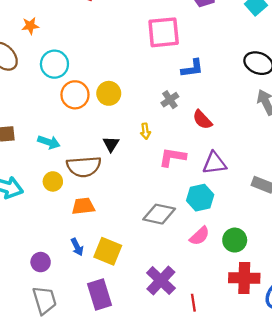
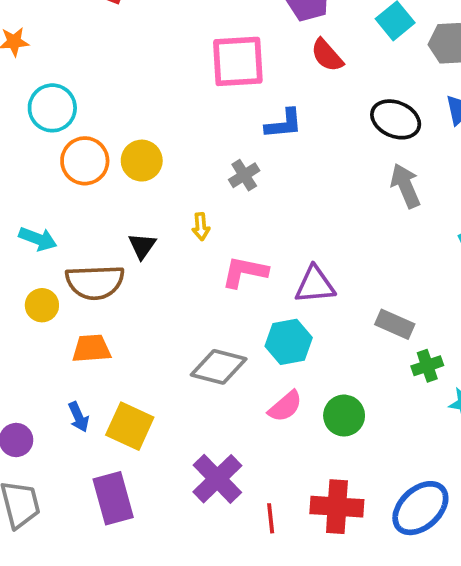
red semicircle: (202, 120) -> (327, 55), moved
red cross: (244, 278) -> (337, 507), moved

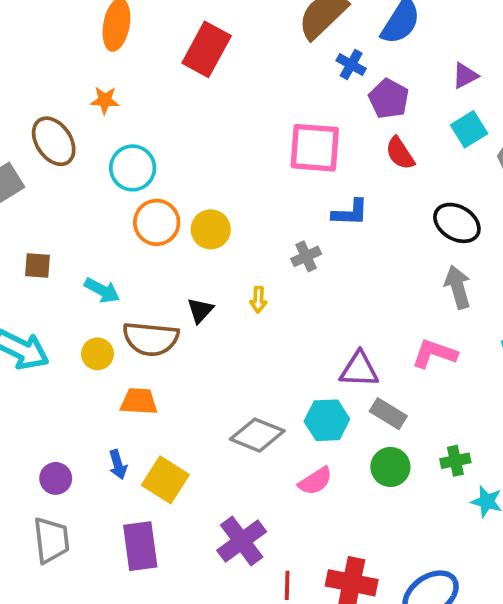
pink L-shape: (245, 272) -> (434, 354), moved
gray rectangle: (395, 324) -> (388, 414), moved
green circle: (344, 416) -> (390, 467), moved

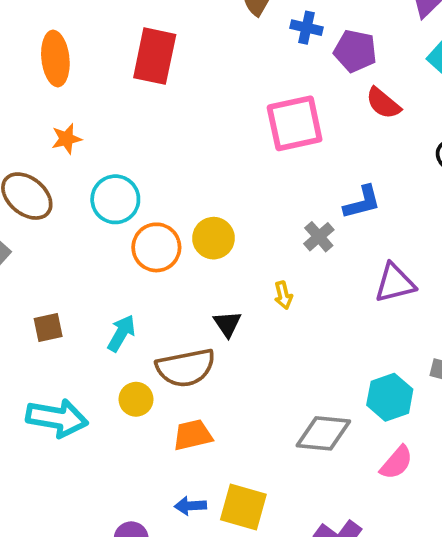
blue L-shape: (350, 213) -> (362, 202), moved
cyan arrow: (102, 290) -> (121, 333), turned -72
purple triangle: (359, 370) -> (395, 283), moved
blue arrow: (118, 465) -> (190, 506), turned 120

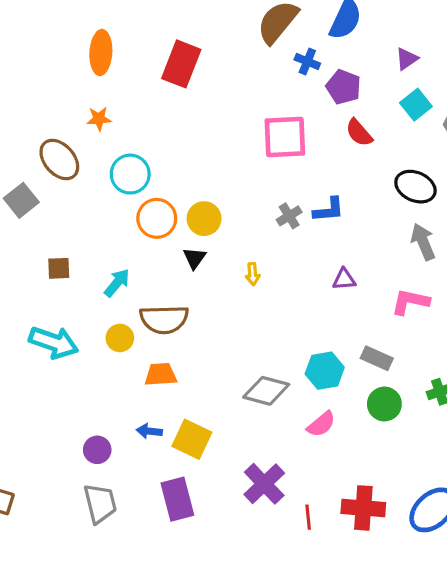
gray cross: (319, 237) -> (289, 216), moved
purple triangle: (395, 283) -> (344, 279), size x0.7
black triangle: (227, 324) -> (194, 258), moved

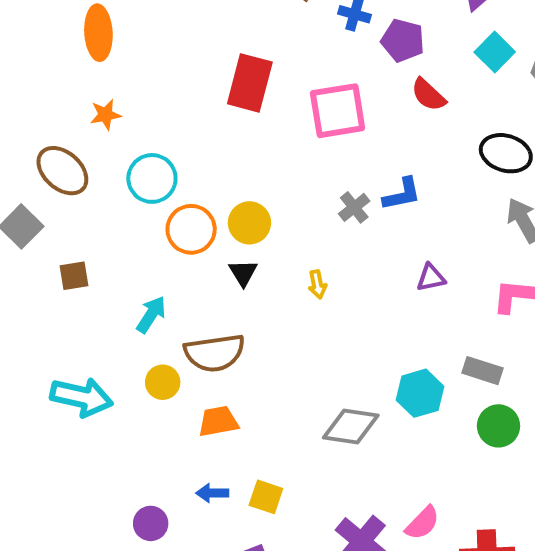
red rectangle: (181, 64) -> (250, 83), moved
brown square: (59, 268) -> (74, 276), moved
pink semicircle: (321, 424) -> (423, 523), moved
yellow square: (192, 439) -> (266, 497), size x0.7

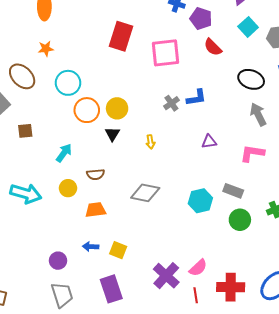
brown semicircle: (215, 353) -> (96, 174), size x0.6
gray diamond: (351, 426) -> (145, 193), moved

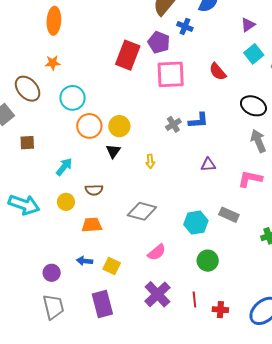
purple pentagon: (201, 18) -> (159, 42), moved
green circle: (240, 220) -> (208, 261), moved
pink semicircle: (198, 268) -> (157, 252), moved
red cross: (231, 287) -> (220, 310), size x0.6
red line: (196, 295) -> (194, 300), moved

